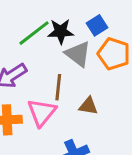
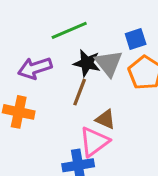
black star: (61, 31) -> (87, 63), moved
pink triangle: (42, 112) -> (94, 142), moved

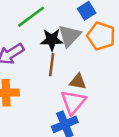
gray triangle: (109, 63) -> (69, 36), turned 35

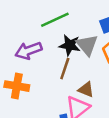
gray triangle: (69, 36) -> (87, 45), turned -35

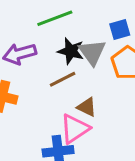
brown line: (65, 69) -> (63, 79), turned 40

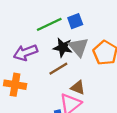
blue square: (120, 29) -> (75, 21), moved

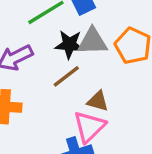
gray triangle: (79, 47) -> (93, 41), turned -45

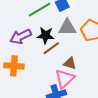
black star: (69, 44) -> (46, 35), moved

